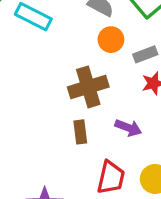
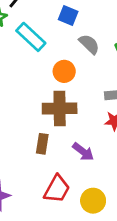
orange circle: (111, 40) -> (64, 71), moved

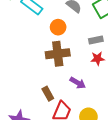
brown rectangle: (42, 144) -> (48, 94), moved, turned -32

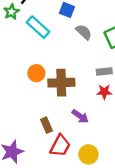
orange circle: (58, 27) -> (36, 73), moved

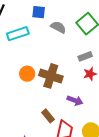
cyan rectangle: (38, 27) -> (18, 34), turned -45
brown cross: (61, 83) -> (51, 76), turned 35

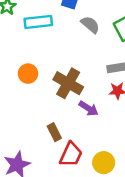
orange circle: (27, 74) -> (28, 74), moved
purple arrow: (75, 101) -> (89, 108), moved

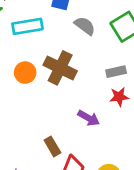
orange circle: (28, 74) -> (25, 73), moved
brown cross: (68, 83) -> (60, 68), moved

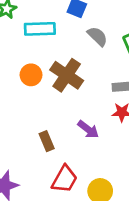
brown rectangle: (52, 146) -> (47, 141), moved

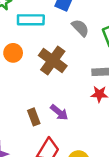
orange circle: (31, 75) -> (13, 53), moved
purple arrow: (88, 129) -> (59, 112), moved

